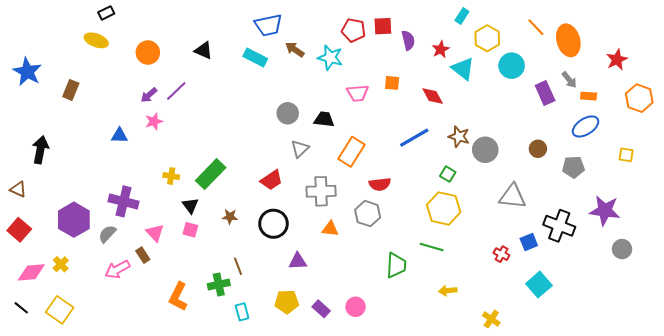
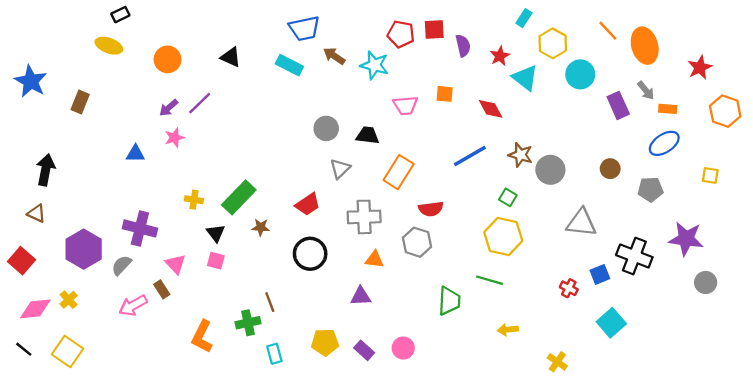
brown triangle: (18, 189) -> (36, 213), moved
brown star: (230, 217) -> (261, 227), moved
purple triangle: (298, 261) -> (361, 296), moved

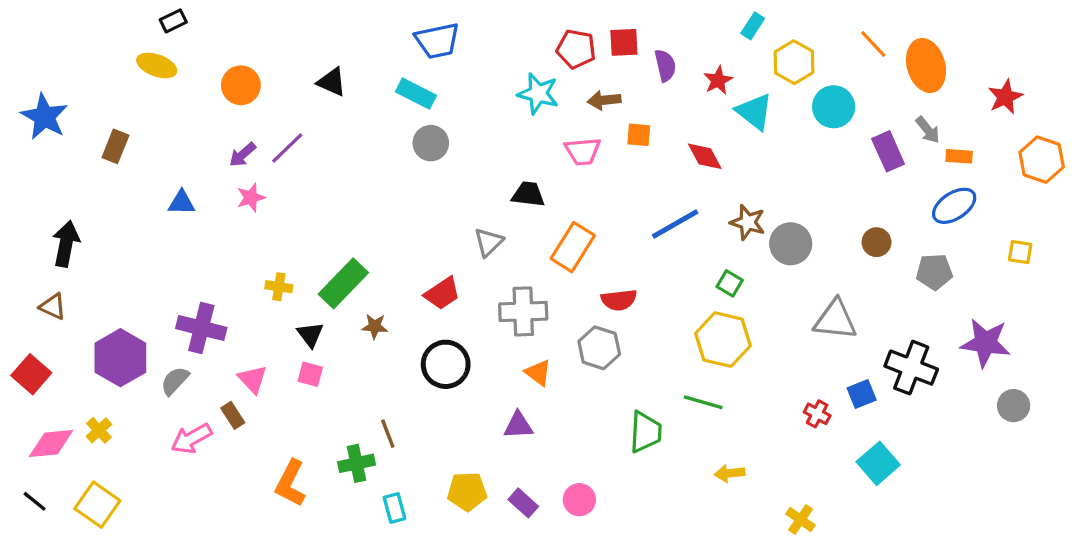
brown arrow: (334, 56) -> (604, 100), moved, turned -40
gray circle: (326, 128) -> (431, 143), moved
blue triangle: (135, 154) -> (182, 203), moved
orange triangle: (374, 259) -> (538, 373), turned 30

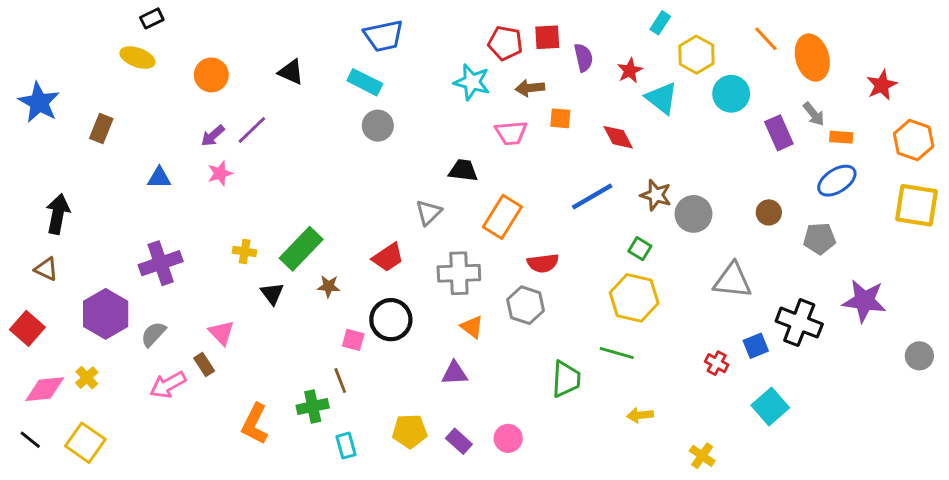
yellow square: (1020, 252) -> (916, 205), moved, size x2.0
purple cross: (201, 328) -> (161, 263), moved, turned -33
pink square: (310, 374) -> (353, 340), moved
gray circle: (1014, 406) -> (919, 356), moved

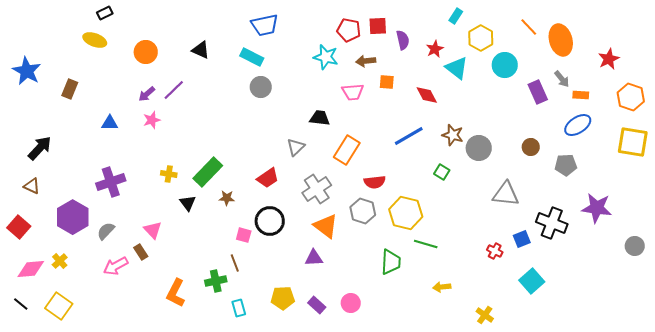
black arrow: (58, 214) -> (40, 148), turned 32
gray cross: (459, 273) -> (317, 189), turned -32
yellow hexagon: (634, 298) -> (406, 213), moved
orange triangle: (472, 327) -> (326, 226), size x1.5

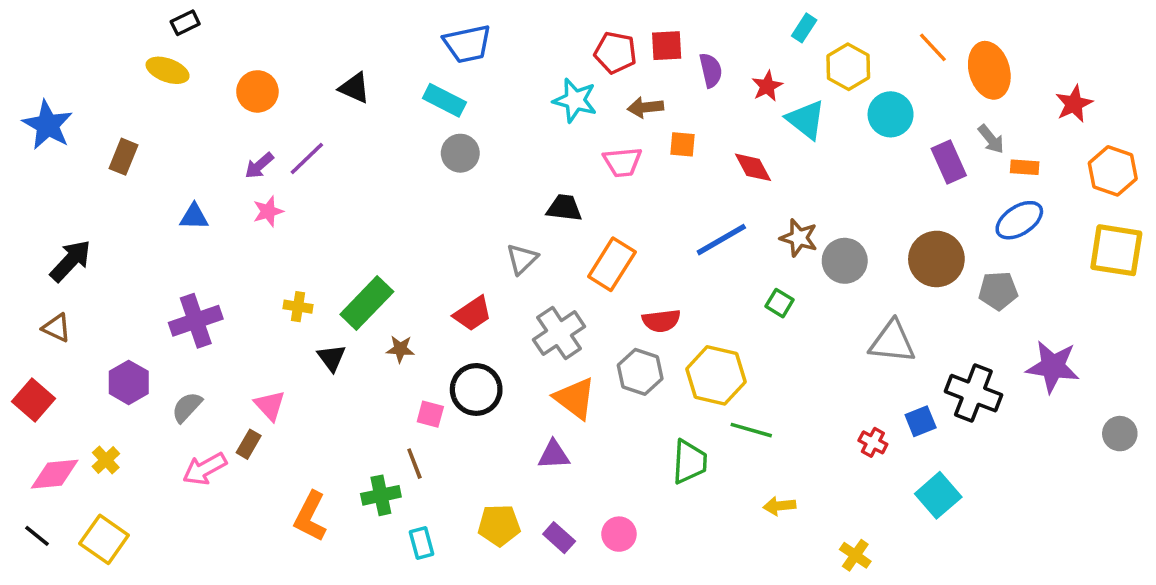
brown circle: (531, 147) -> (936, 259), size x1.8
purple hexagon: (73, 217) -> (129, 382), size x0.7
brown rectangle: (141, 252) -> (249, 444), turned 63

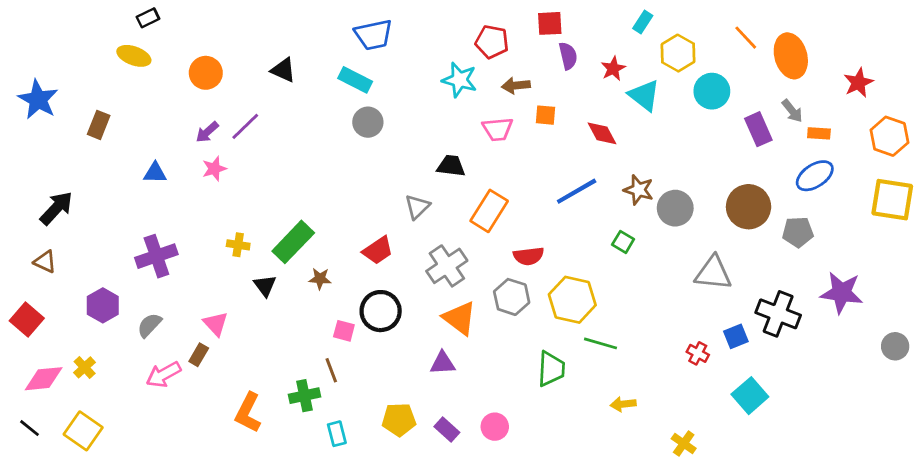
red square: (667, 46) -> (550, 23), moved

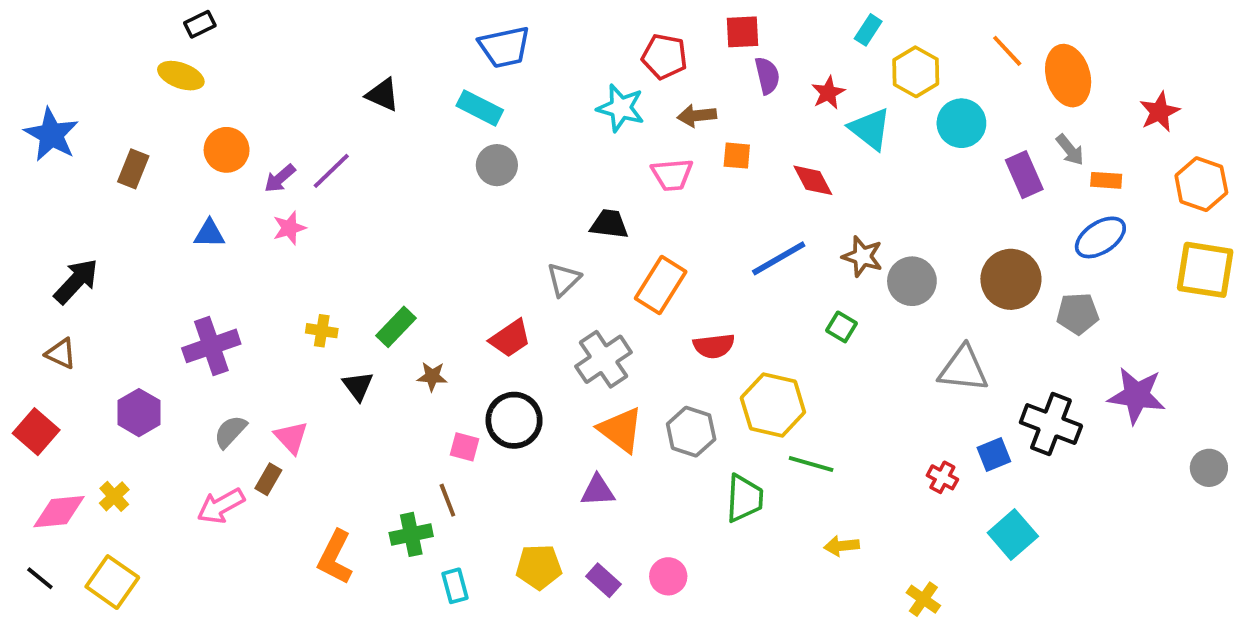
orange circle: (206, 73) -> (227, 150), moved
green rectangle: (293, 242) -> (396, 327), size x0.7
gray hexagon: (512, 297) -> (691, 432), moved
gray semicircle: (149, 325) -> (230, 432), moved

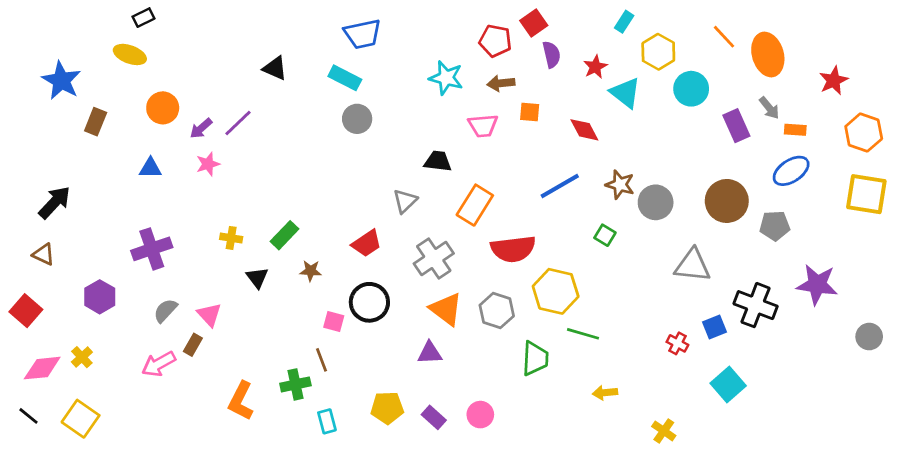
red square: (742, 32) -> (534, 23), turned -32
red pentagon: (664, 57) -> (495, 41), moved
blue star: (51, 135) -> (61, 81), moved
red semicircle: (714, 346) -> (513, 249), size x1.5

